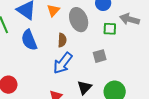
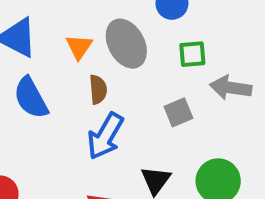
orange triangle: (53, 10) -> (79, 47), moved
gray arrow: (130, 19) -> (231, 88), moved

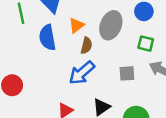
gray ellipse: (126, 44) -> (111, 25), turned 32
orange triangle: (79, 47) -> (76, 25), moved

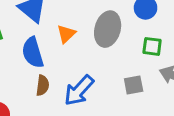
brown semicircle: (86, 46) -> (43, 85), moved

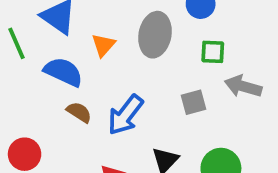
blue semicircle: (33, 53) -> (63, 72), turned 136
brown semicircle: (43, 85) -> (79, 112), turned -60

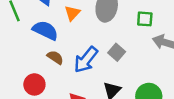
gray square: (194, 102) -> (117, 52), moved, turned -35
red circle: (25, 154) -> (34, 84), moved

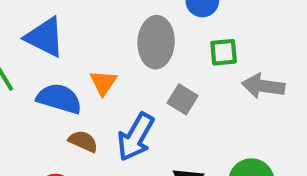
orange triangle: (72, 13) -> (103, 83), moved
gray square: (117, 52) -> (183, 99), moved

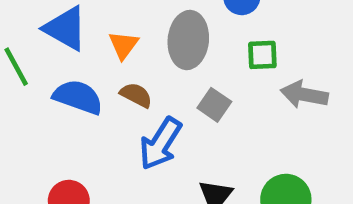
orange triangle: (103, 83) -> (123, 45), moved
brown semicircle: (83, 141) -> (136, 95), moved

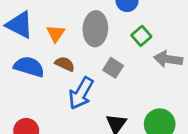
green square: (262, 55) -> (141, 36), turned -36

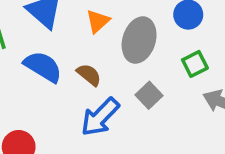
orange triangle: (56, 34) -> (98, 21), moved

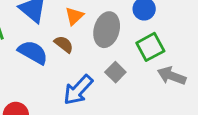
green square: (195, 64) -> (150, 47), size x1.4
brown semicircle: (89, 75) -> (64, 44), moved

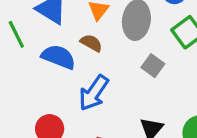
blue arrow: (78, 90) -> (94, 93), moved

